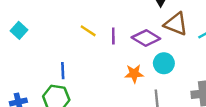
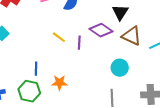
purple diamond: (146, 38) -> (101, 30), moved
orange star: (134, 74) -> (59, 83), moved

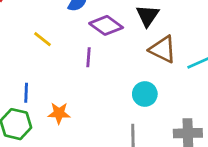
purple diamond: (101, 30) -> (106, 25), moved
yellow line: (59, 37) -> (42, 39), moved

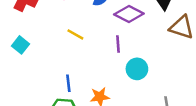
cyan circle: (145, 94) -> (137, 69), moved

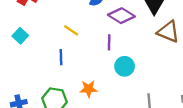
blue line: (68, 83) -> (61, 57), moved

